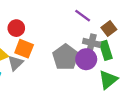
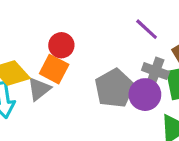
red circle: (16, 28) -> (61, 45), moved

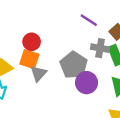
gray triangle: (39, 89) -> (39, 74), moved
purple circle: (145, 95) -> (87, 83), moved

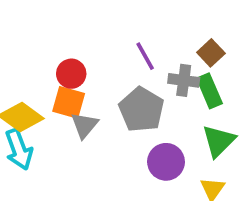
purple line: (89, 20) -> (145, 56), moved, turned 30
purple circle: (87, 83) -> (166, 162), moved

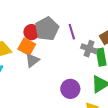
gray pentagon: (141, 110) -> (47, 29), moved

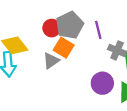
orange square: (27, 47) -> (64, 48), moved
purple circle: (70, 89) -> (102, 83), moved

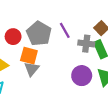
red circle: (52, 28) -> (13, 37), moved
orange square: (64, 48) -> (29, 56), moved

